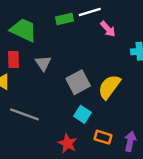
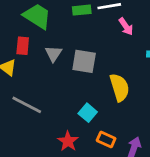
gray square: (78, 82) -> (84, 61), moved, turned 30
yellow semicircle: (109, 87) -> (120, 87), turned 120

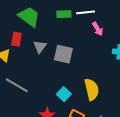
yellow semicircle: (120, 87) -> (92, 89), moved

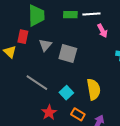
green trapezoid: (29, 17) -> (36, 15), turned 50
gray line: (17, 85) -> (37, 83), moved

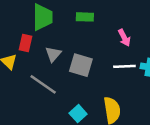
white line: (91, 14) -> (124, 66), moved
gray line: (37, 83) -> (43, 84), moved

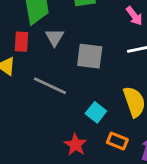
gray triangle: (53, 54) -> (55, 37), moved

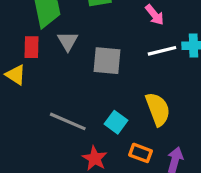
gray line: (50, 86) -> (68, 121), moved

